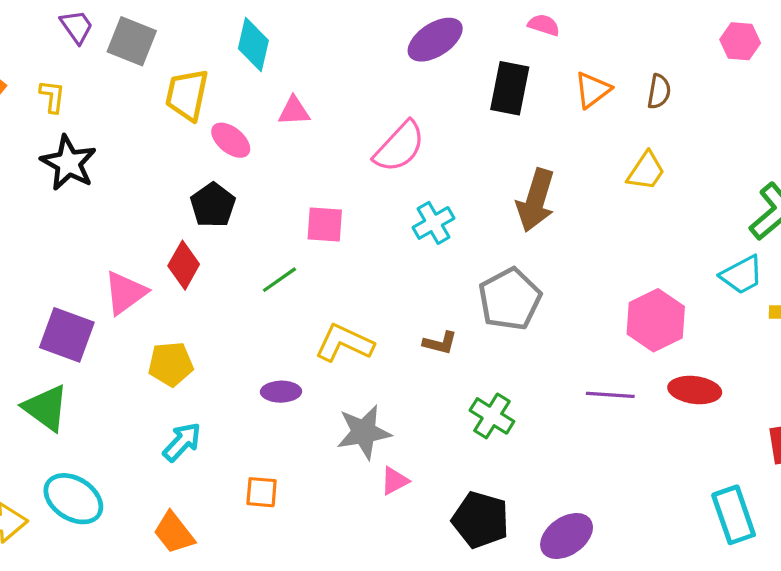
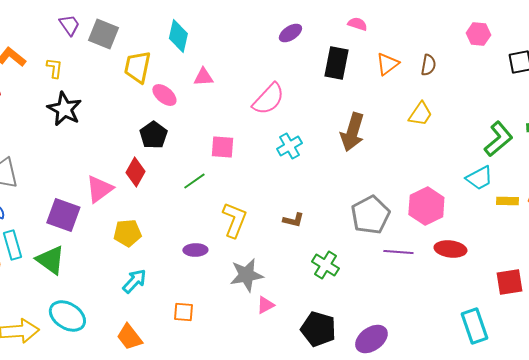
purple ellipse: (435, 40) -> (290, 33), size x0.7
gray pentagon: (510, 299) -> (370, 215), moved
yellow L-shape: (344, 343) -> (234, 220), turned 87

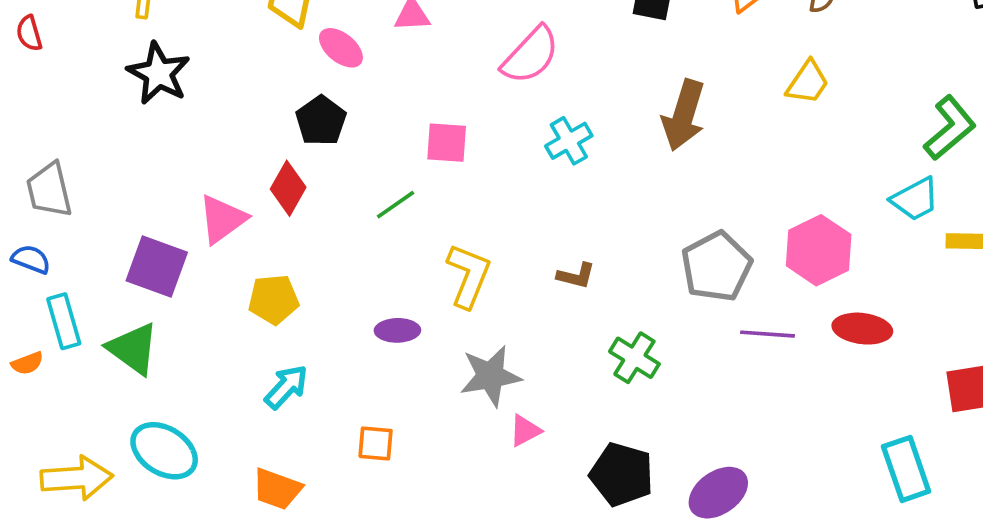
orange trapezoid: (129, 337) -> (277, 489), turned -32

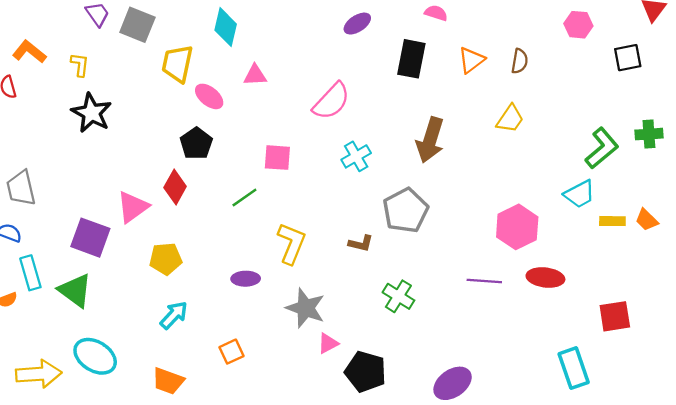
gray pentagon: (716, 267) -> (406, 210), moved
gray star: (490, 376) -> (306, 308), turned 30
orange square: (376, 443) -> (231, 352), turned -30
black pentagon: (622, 474) -> (366, 372), moved

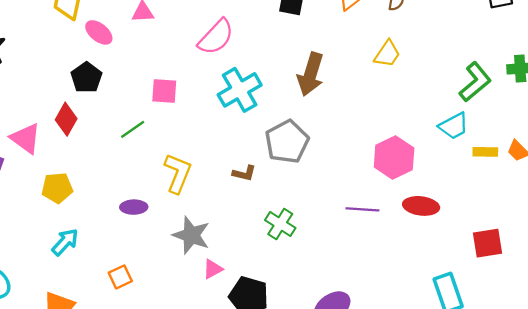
cyan cross: (356, 156) -> (240, 90), size x1.5
pink triangle: (133, 207) -> (26, 138), turned -48

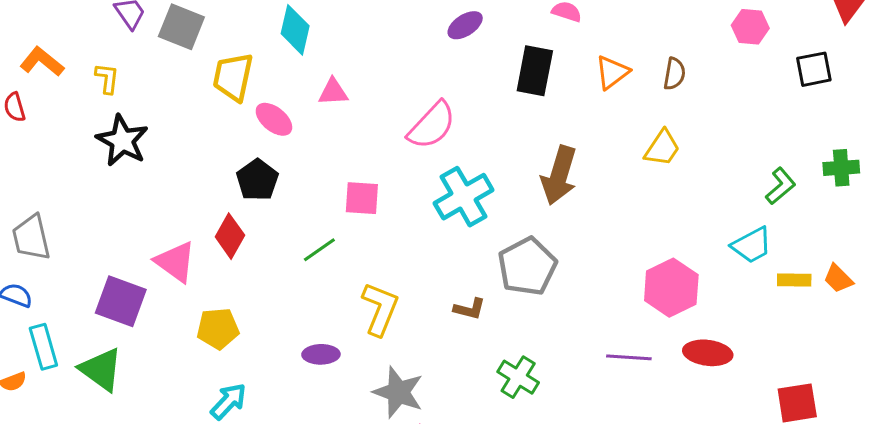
green L-shape: (475, 82) -> (781, 186), size x0.7

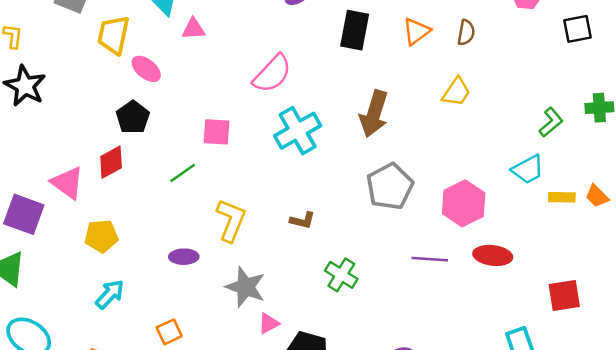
pink triangle: (333, 92) -> (193, 29), moved
red diamond: (230, 236) -> (111, 162), turned 32
gray pentagon: (527, 266) -> (390, 186), moved

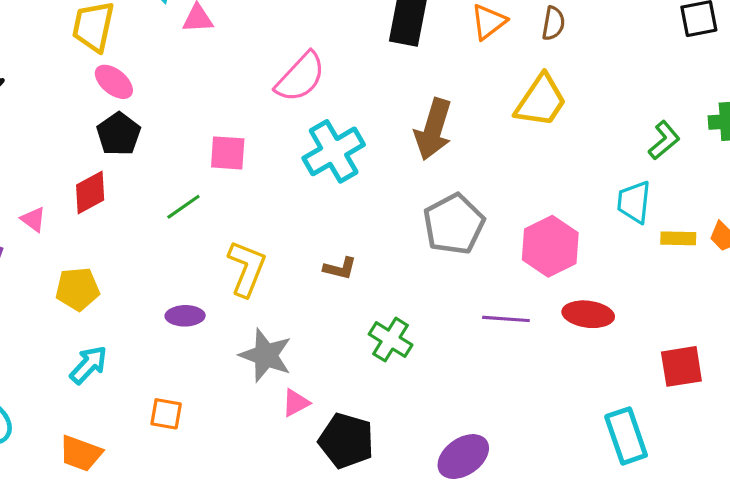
pink ellipse: (146, 69) -> (114, 82), moved
yellow trapezoid: (456, 92) -> (541, 101), size x1.4
cyan trapezoid: (528, 169) -> (634, 202), turned 124
pink triangle: (67, 183) -> (33, 219), size x0.6
orange square: (169, 332) -> (166, 414), turned 35

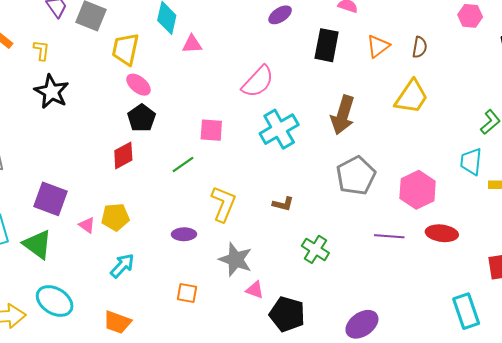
pink triangle: (33, 219) -> (87, 225), moved
pink triangle: (296, 403) -> (255, 290), turned 48
orange square: (166, 414) -> (187, 293), moved

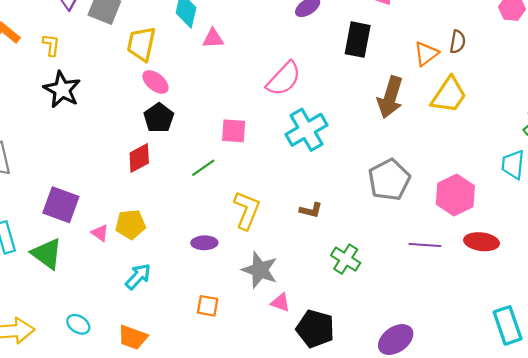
orange triangle: (378, 46) -> (426, 54), moved
brown arrow: (343, 115) -> (390, 97), moved
cyan ellipse: (55, 301) -> (78, 324), moved, size x0.6

